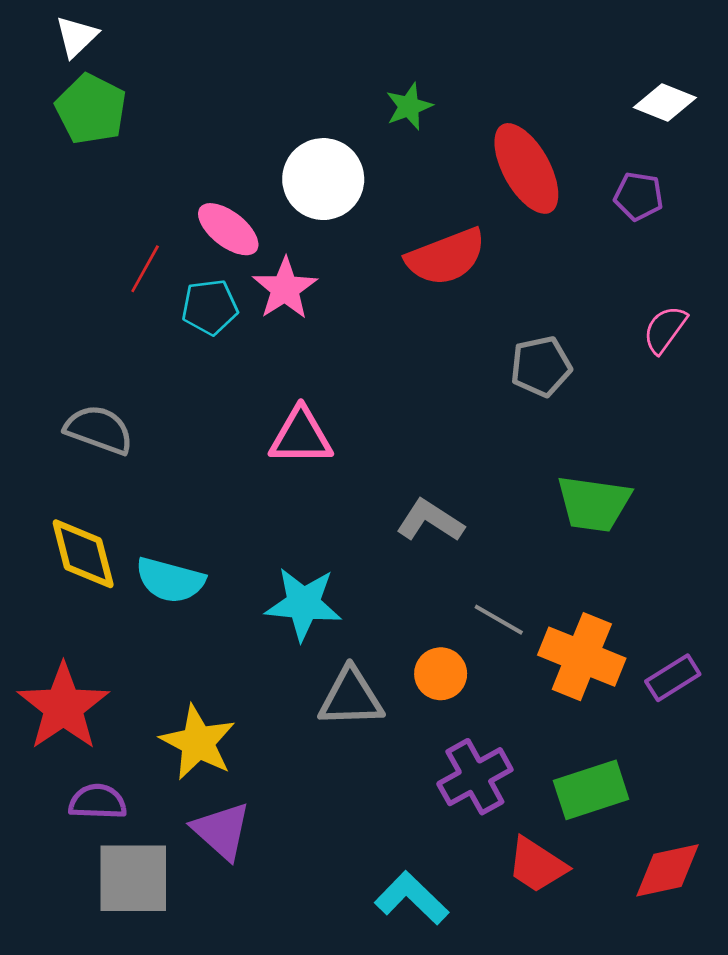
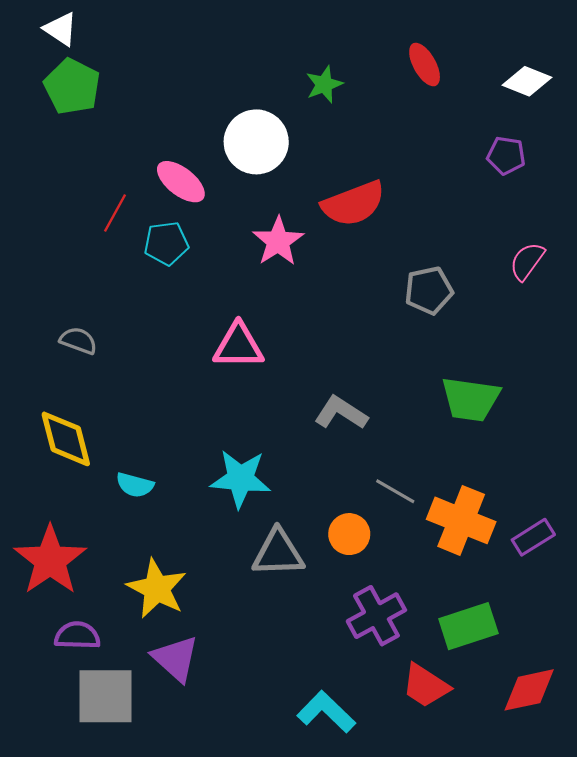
white triangle: (76, 37) -> (61, 29), turned -42
red ellipse: (526, 168) -> (425, 65), moved, size x0.6
pink star: (285, 289) -> (278, 241), moved
gray semicircle: (99, 430) -> (78, 341), size x0.7
cyan semicircle: (170, 580) -> (135, 485), moved, size x0.7

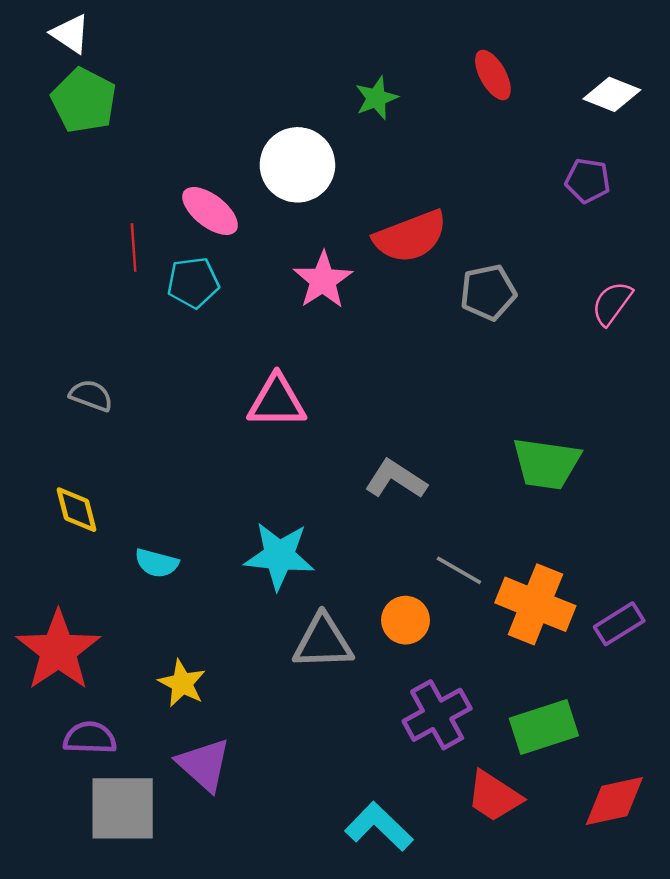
red line: (115, 213) -> (134, 247), turned -33
gray pentagon: (429, 290) -> (488, 292), moved
yellow diamond: (66, 439) -> (76, 510), size x0.7
yellow star: (157, 588) -> (182, 683), size x0.7

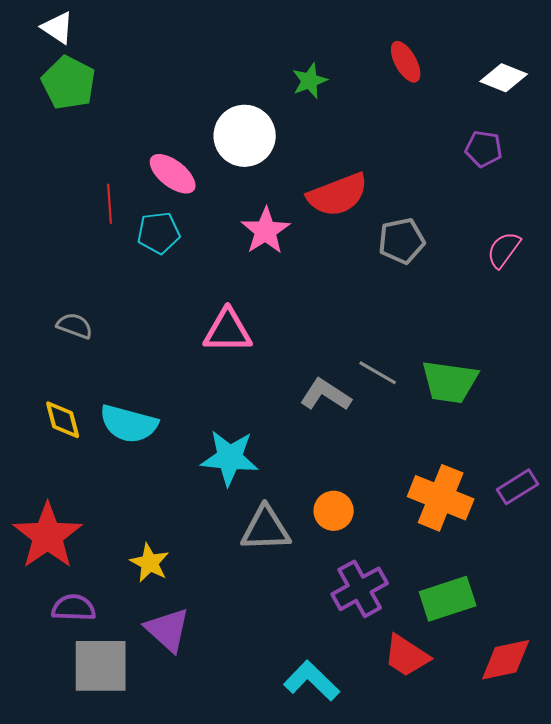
cyan semicircle: (157, 563) -> (129, 424), moved, size x1.6
gray line: (459, 570) -> (378, 373), moved
purple rectangle: (619, 624) -> (518, 487), moved

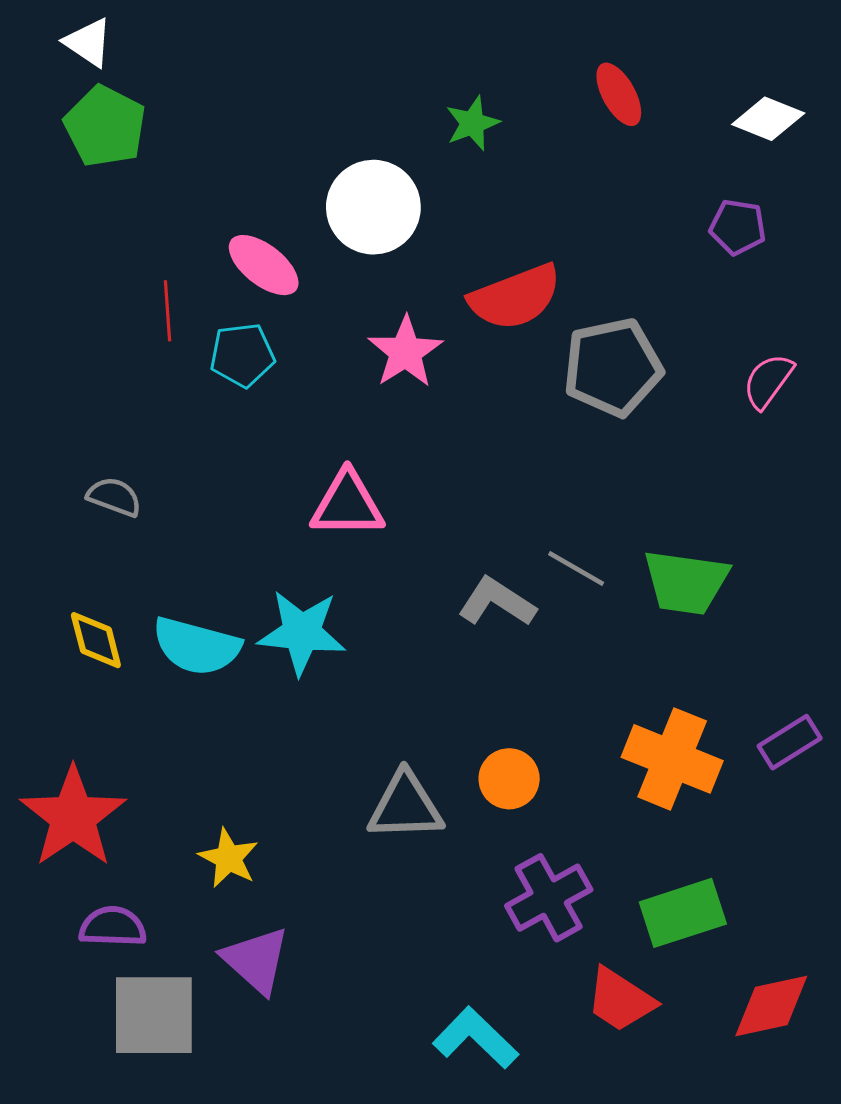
gray pentagon: (402, 241) -> (613, 367), size x1.4
cyan star: (230, 458) -> (302, 632), moved

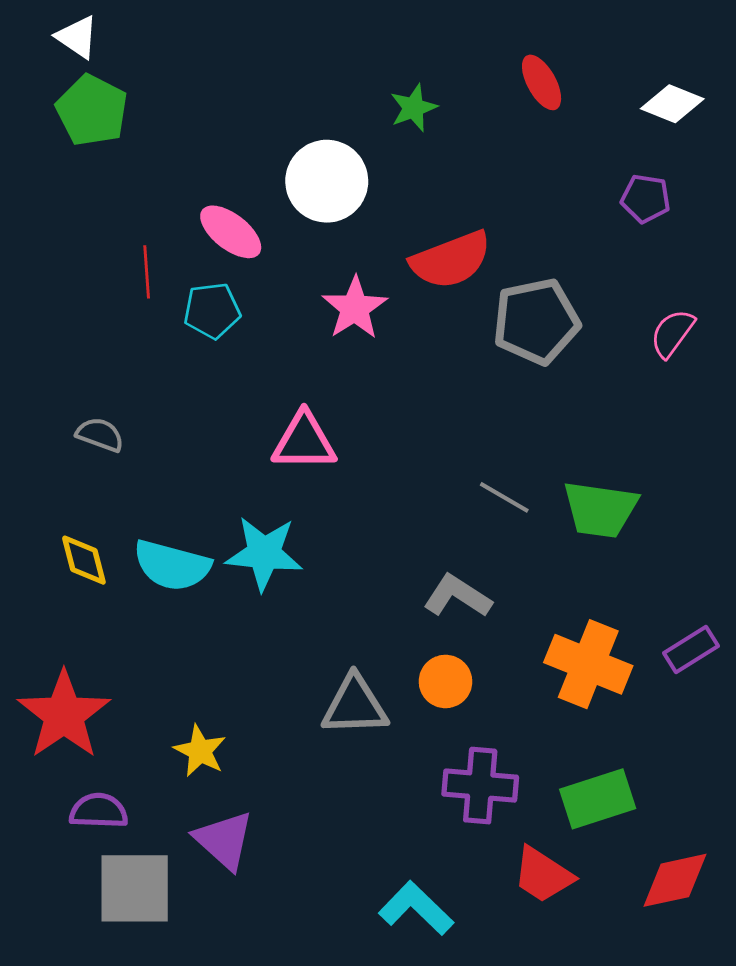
gray L-shape: (497, 602) -> (457, 596), moved
purple cross: (549, 898) -> (480, 786), turned 34

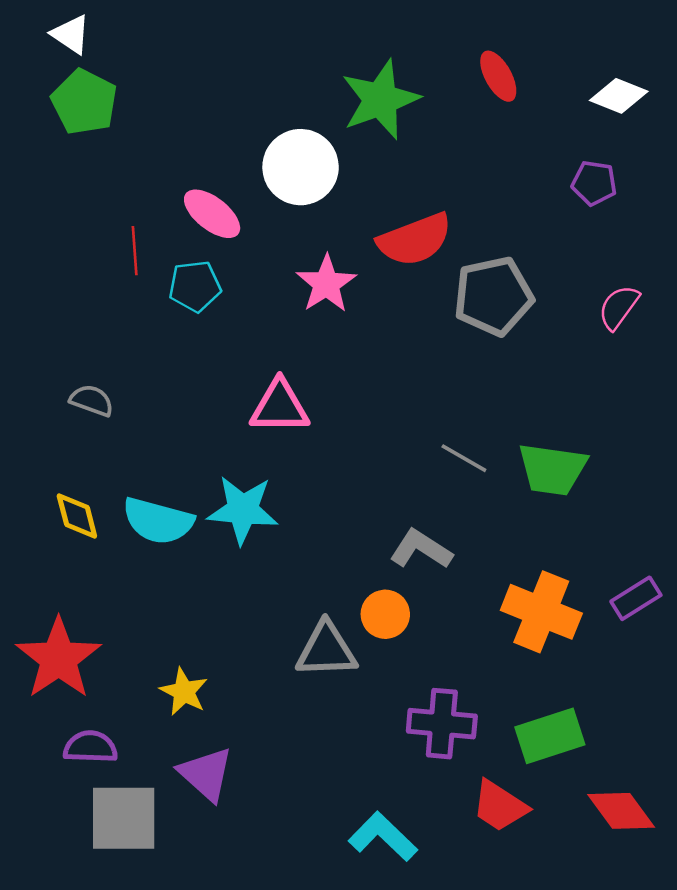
green star: (413, 108) -> (380, 100), size x1.8
orange circle: (445, 681) -> (385, 614), moved
red diamond: (675, 880) -> (621, 811), turned 66

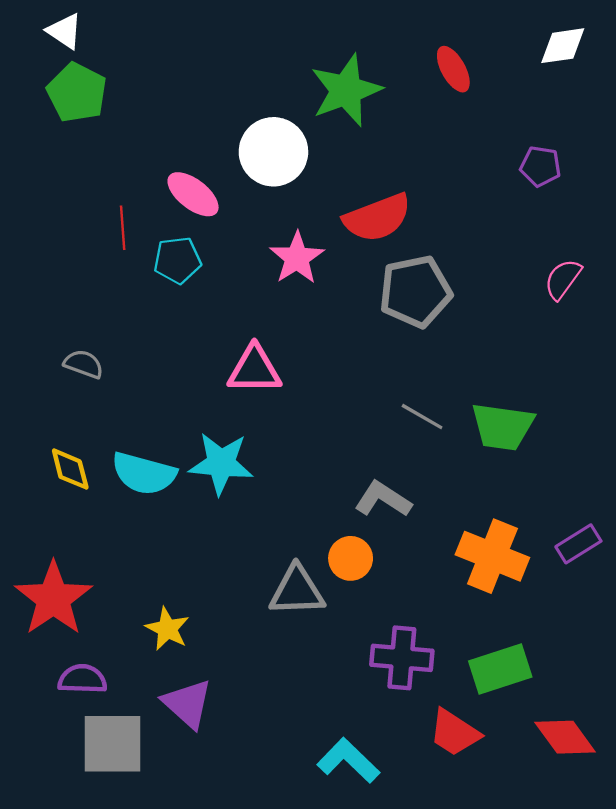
white diamond: (619, 96) -> (563, 46), moved, turned -30
gray pentagon: (493, 296) -> (415, 291), moved

